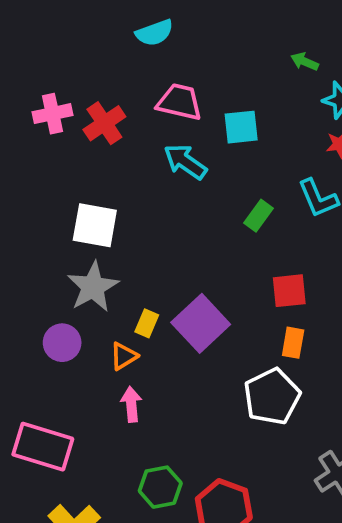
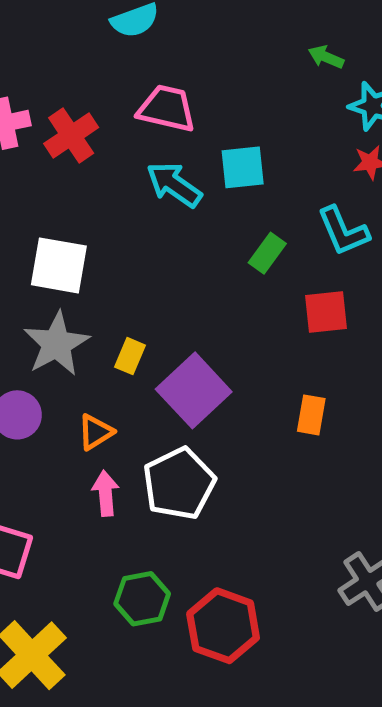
cyan square: (241, 127) -> (243, 167), moved
red square: (289, 291) -> (326, 312), moved
yellow rectangle: (147, 323) -> (130, 356), moved
white pentagon: (272, 397) -> (179, 484), moved

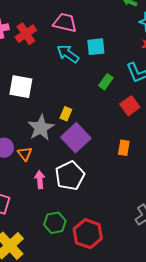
red square: (326, 312) -> (130, 106), turned -30
gray star: (56, 344) -> (41, 128), moved
yellow rectangle: (130, 356) -> (66, 114), moved
orange triangle: (96, 432) -> (25, 154), moved, turned -35

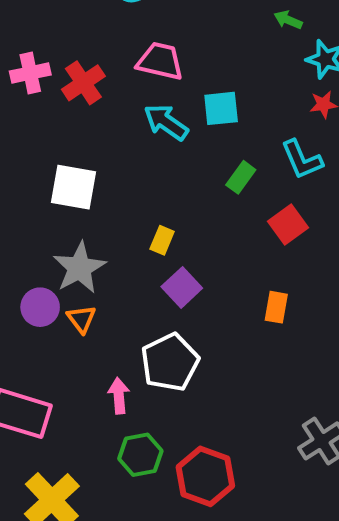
gray star: (41, 128) -> (79, 268), moved
purple square: (76, 138) -> (182, 287), size x0.7
pink arrow: (40, 180) -> (119, 396), moved

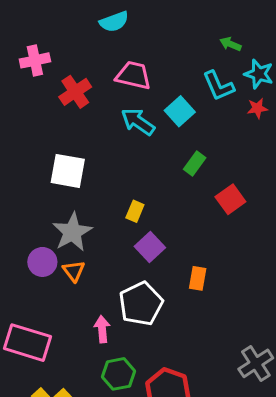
pink cross: (30, 73) -> (35, 60), moved
cyan square: (221, 108) -> (180, 111), turned -36
cyan L-shape: (302, 160) -> (219, 86), moved
orange rectangle: (276, 307) -> (198, 278), moved

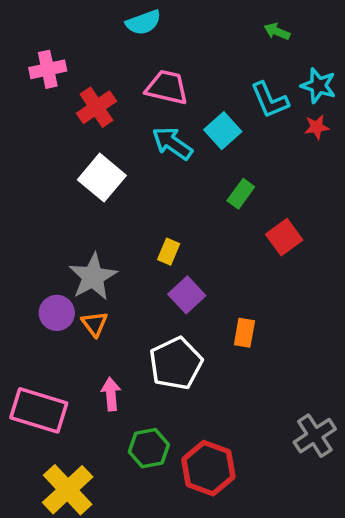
green arrow: (230, 44) -> (277, 31), moved
white square: (68, 171) -> (102, 178), moved, turned 30
pink arrow: (102, 329) -> (111, 394), moved

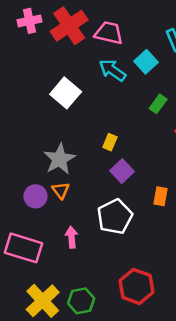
red cross: (96, 107) -> (69, 26), moved, size x1.4
purple circle: (57, 313) -> (35, 196), moved
green hexagon: (149, 448) -> (81, 301), moved

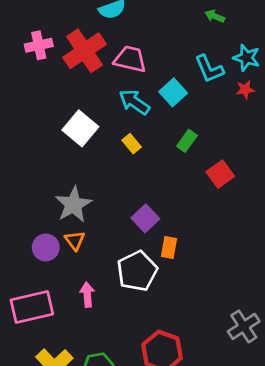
yellow rectangle: (110, 142) -> (132, 144), moved, turned -63
orange rectangle: (160, 196) -> (169, 247), moved
pink rectangle: (23, 248) -> (32, 307), turned -30

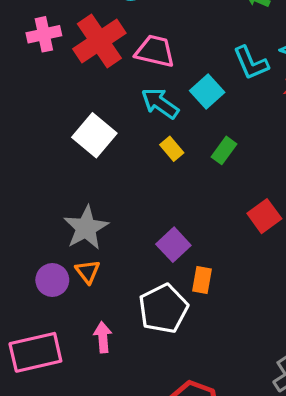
yellow rectangle: (132, 144) -> (172, 149), moved
red square: (220, 174) -> (264, 216), moved

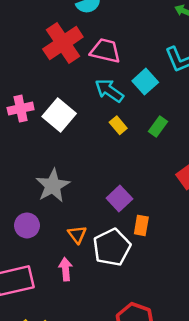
pink cross: (44, 34) -> (21, 109), moved
orange triangle: (88, 272) -> (77, 234), moved

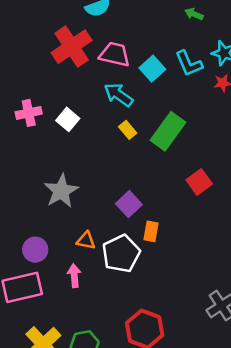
cyan square: (145, 82) -> (152, 69), moved
white square: (59, 115) -> (68, 119), size x0.7
green rectangle: (158, 127) -> (168, 131), size x1.8
purple circle: (27, 225) -> (35, 250), moved
orange triangle: (77, 234) -> (86, 240), turned -42

